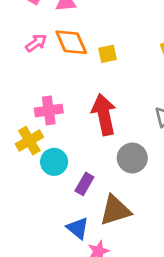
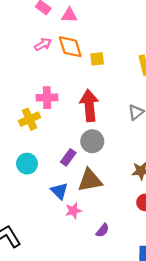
gray circle: (132, 158) -> (92, 141), moved
cyan circle: (54, 162) -> (27, 164), moved

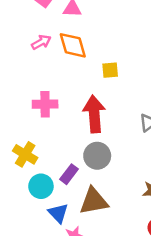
yellow square: (97, 59) -> (110, 70), moved
yellow cross: (29, 119) -> (25, 154), moved, turned -36
cyan circle: (27, 164) -> (41, 186), moved

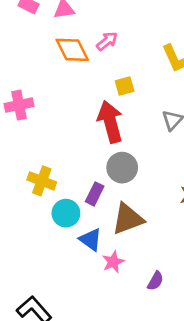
pink arrow: (41, 42) -> (107, 41), moved
yellow square: (110, 70) -> (125, 86), moved
pink cross: (45, 104) -> (19, 105), moved

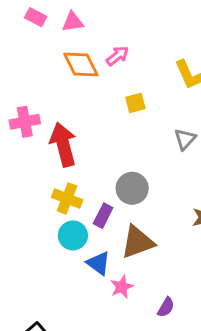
red arrow: (110, 122) -> (63, 145), moved
yellow cross: (42, 181) -> (67, 198), moved

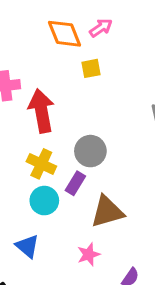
yellow square: (135, 103) -> (91, 68), moved
gray circle: (132, 188) -> (90, 151), moved
blue triangle: (98, 263) -> (27, 246), moved

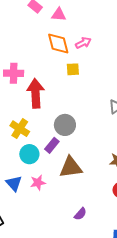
yellow cross: (41, 164) -> (20, 129), moved
pink star: (89, 254) -> (38, 183), moved

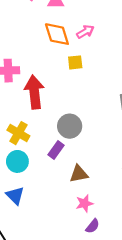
cyan circle: (29, 154) -> (17, 161), moved
brown triangle: (71, 167) -> (79, 174), size x0.7
pink star: (38, 183) -> (85, 203), moved

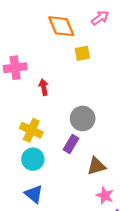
pink arrow: (85, 32) -> (100, 18), moved
red arrow: (34, 92) -> (44, 87), size x0.5
pink star: (85, 203) -> (105, 196), turned -30

